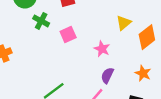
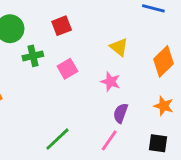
green cross: (41, 21) -> (33, 56), turned -35
yellow triangle: (124, 23) -> (119, 47), moved, turned -35

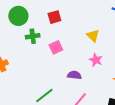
pink star: (110, 82) -> (96, 60), moved
purple semicircle: (121, 113) -> (74, 75), moved, turned 72

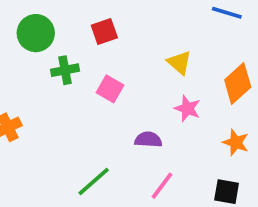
pink square: (56, 47) -> (110, 89), turned -32

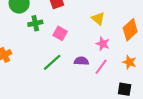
green line: (94, 182) -> (52, 62), moved
pink line: (162, 186) -> (101, 67), moved

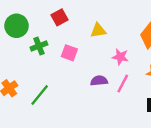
yellow triangle: (98, 19) -> (98, 30), moved, turned -40
green line: (52, 62) -> (40, 95), moved

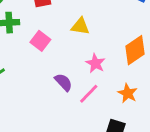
purple semicircle: (99, 81) -> (63, 82), turned 35

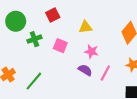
pink star: (95, 63) -> (91, 52), moved

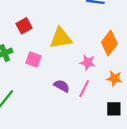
yellow triangle: (86, 27) -> (61, 38), size x1.5
pink star: (91, 52) -> (88, 62), moved

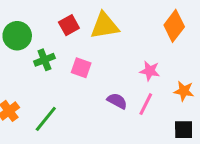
yellow triangle: (61, 38) -> (105, 26), moved
orange diamond: (109, 43) -> (174, 26), moved

